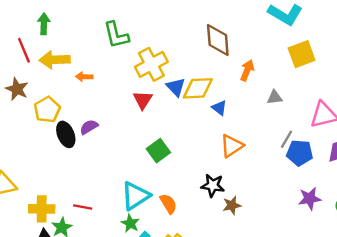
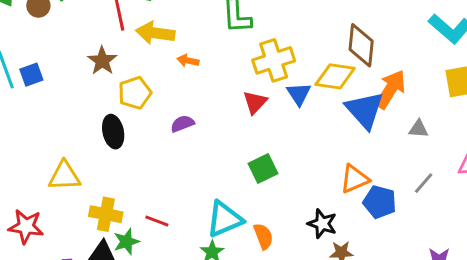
orange arrow: (247, 70) -> (391, 89), size x1.5
yellow diamond: (198, 88) -> (335, 76), moved
blue triangle: (219, 108) -> (365, 110), moved, size x2.0
black ellipse: (66, 134) -> (113, 132), moved
blue pentagon: (300, 153) -> (380, 202), moved

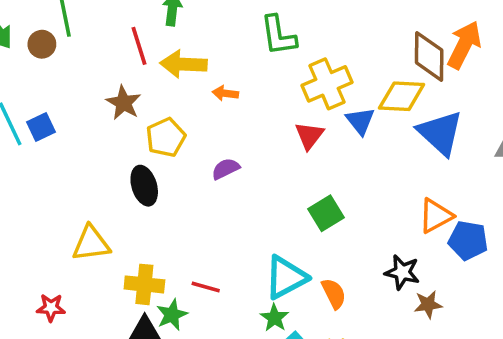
orange arrow: (391, 89) -> (464, 45), moved
red star: (26, 226) -> (51, 308), size x0.7

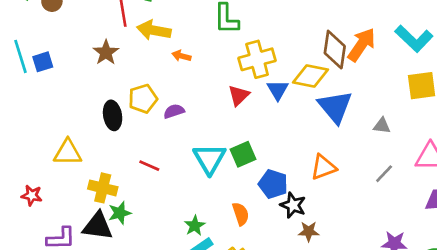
yellow pentagon: (166, 137) -> (143, 99), moved
blue pentagon: (468, 240) -> (273, 184), moved
cyan triangle: (286, 277) -> (210, 159), moved, turned -40
red line: (206, 287) -> (149, 166), moved

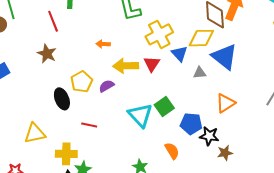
yellow arrow: (154, 30) -> (126, 66), moved
gray triangle: (382, 126) -> (200, 73), moved
red line: (149, 166) -> (89, 125), moved

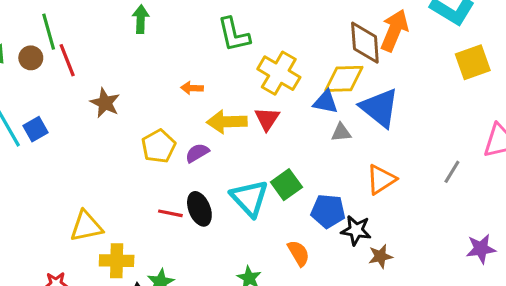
red line: (53, 21) -> (67, 60), moved
yellow cross: (159, 34) -> (279, 73), turned -32
blue triangle: (179, 54) -> (325, 102), moved, turned -36
black ellipse: (62, 99) -> (199, 209), moved
yellow cross: (66, 154) -> (117, 261), moved

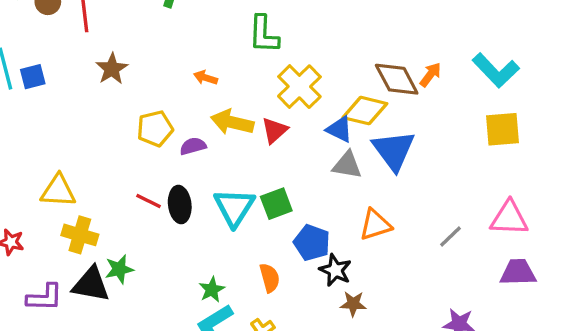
orange arrow: (394, 30) -> (430, 75), size x0.6
brown diamond: (365, 43) -> (397, 79), turned -39
gray triangle: (341, 132) -> (347, 165), size x1.4

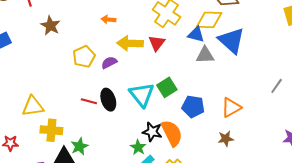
orange triangle: (375, 225) -> (231, 107), moved
black star: (335, 270) -> (152, 132), moved
orange semicircle: (270, 278) -> (172, 133), size x1.5

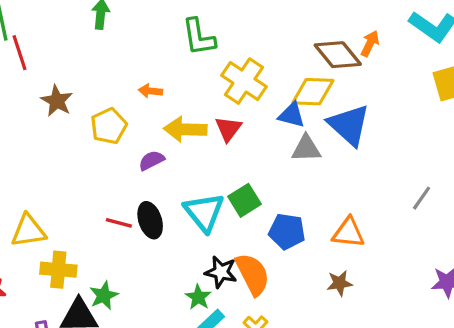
yellow pentagon: (84, 57) -> (109, 126), moved
orange triangle: (231, 107) -> (348, 233), turned 35

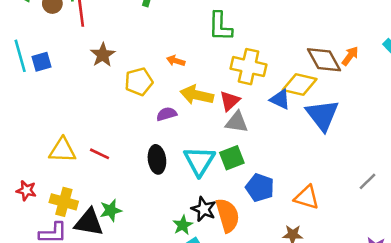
yellow cross: (244, 81) -> (249, 67), turned -32
gray triangle: (306, 149) -> (237, 122), moved
red line: (119, 223) -> (99, 154), moved
yellow cross: (58, 270) -> (64, 202), moved

